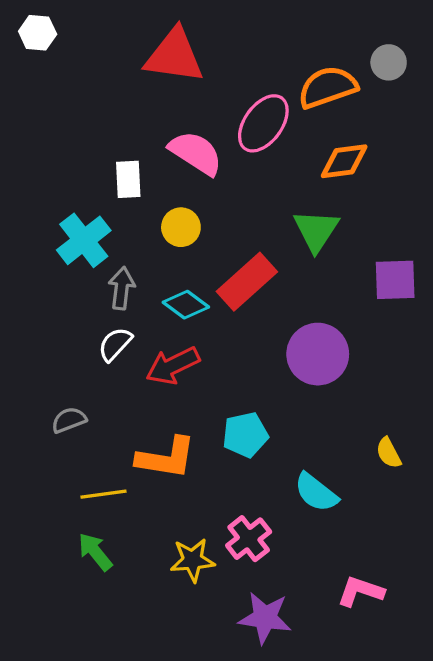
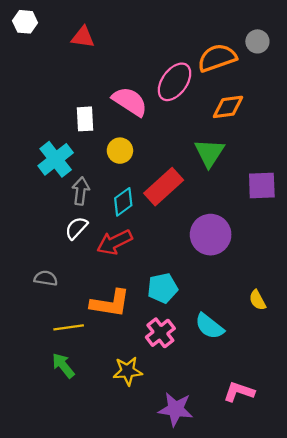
red triangle: (174, 56) -> (83, 37), moved, size x0.6
cyan diamond: (186, 305) -> (123, 202), turned -72
gray semicircle: (69, 420) -> (46, 278), turned 30
pink cross: (249, 539) -> (160, 333), moved

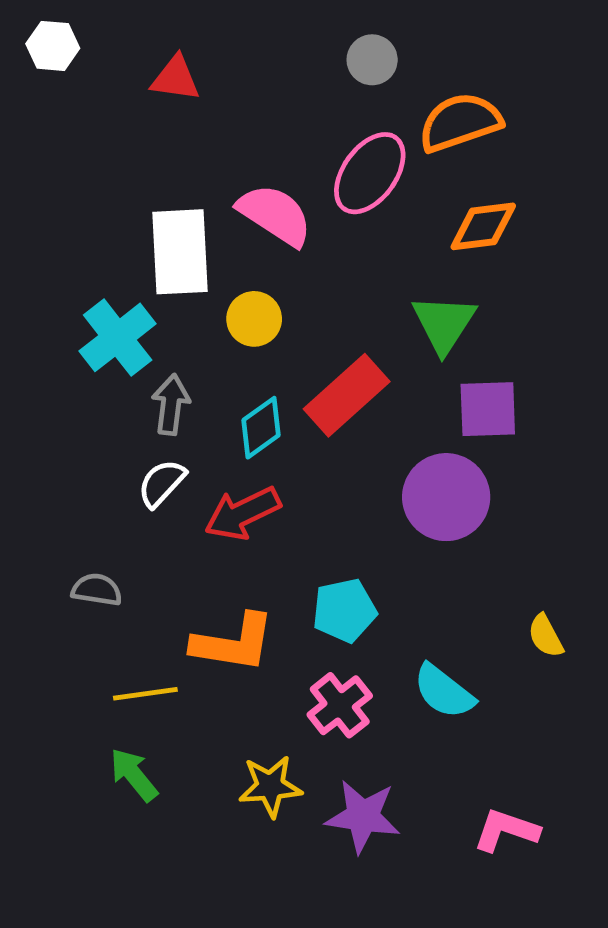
gray circle: (257, 41) -> (372, 60), moved
white rectangle: (85, 119) -> (180, 252), size x1.6
purple square: (262, 186) -> (488, 409), moved
purple star: (176, 409) -> (363, 816), moved

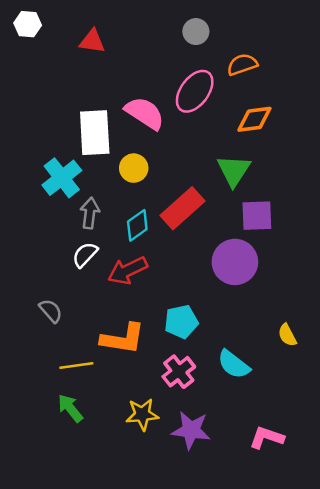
orange semicircle: (460, 122) -> (242, 64), size x0.7
gray semicircle: (97, 590) -> (51, 311), turned 40

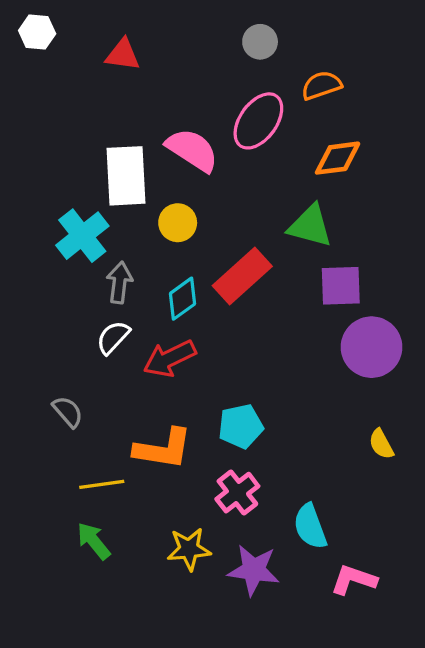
green triangle: (234, 170) -> (310, 226), turned -48
purple circle: (235, 262) -> (372, 347), moved
cyan semicircle: (234, 364) -> (310, 526), moved, turned 32

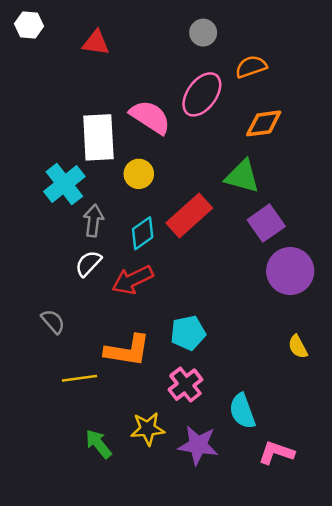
purple square: (341, 286) -> (266, 223), turned -33
green arrow: (94, 541) -> (98, 444), moved

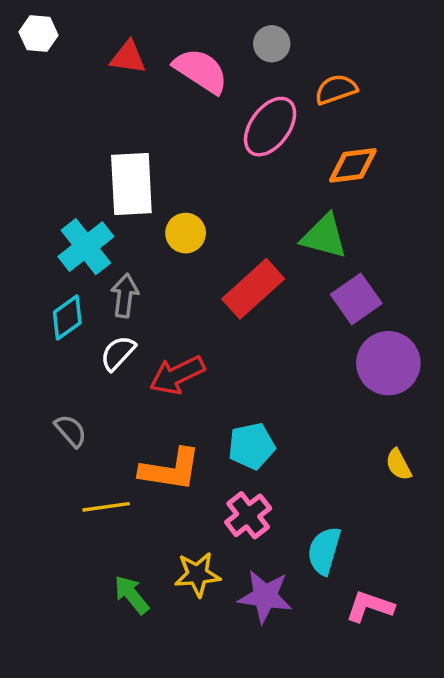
pink semicircle: (150, 117) -> (201, 71), moved
cyan diamond: (143, 233) -> (67, 318), moved
cyan semicircle: (242, 411) -> (324, 551), turned 36

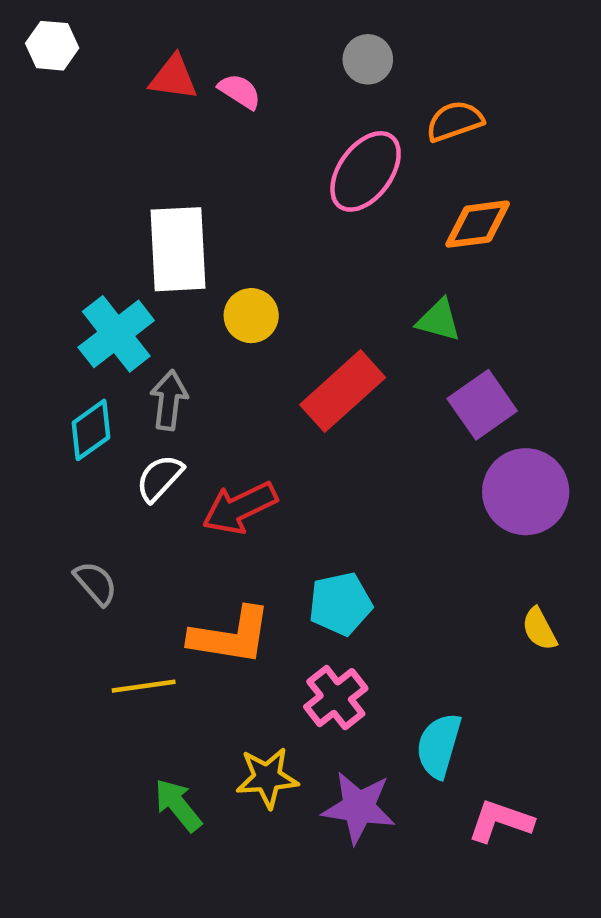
pink semicircle: (201, 71) -> (240, 91), moved, size x0.6
green triangle: (324, 236) -> (439, 320), size x0.7

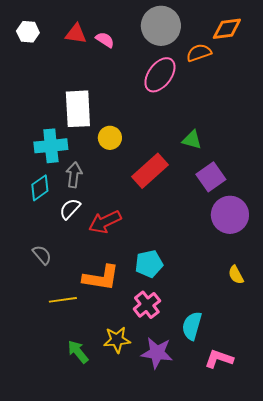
white hexagon: (52, 46) -> (28, 32), moved
gray circle: (368, 59) -> (161, 26), size x1.8
orange diamond: (478, 224) -> (227, 29), moved
cyan cross: (116, 334) -> (51, 146), turned 32

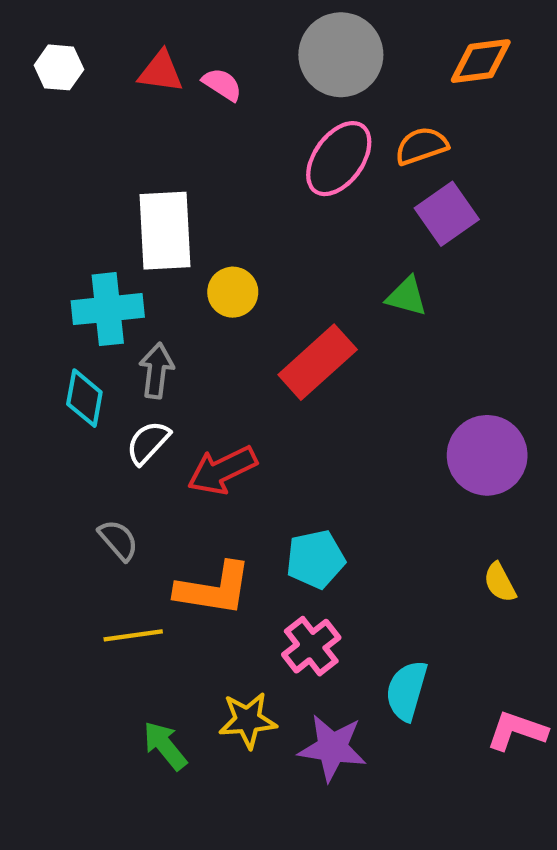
orange semicircle: (199, 53) -> (421, 146), moved
purple square: (211, 177) -> (447, 214), moved
cyan diamond: (40, 188) -> (84, 398), turned -44
gray semicircle: (42, 255) -> (118, 540), moved
pink L-shape: (219, 359) -> (517, 731), moved

